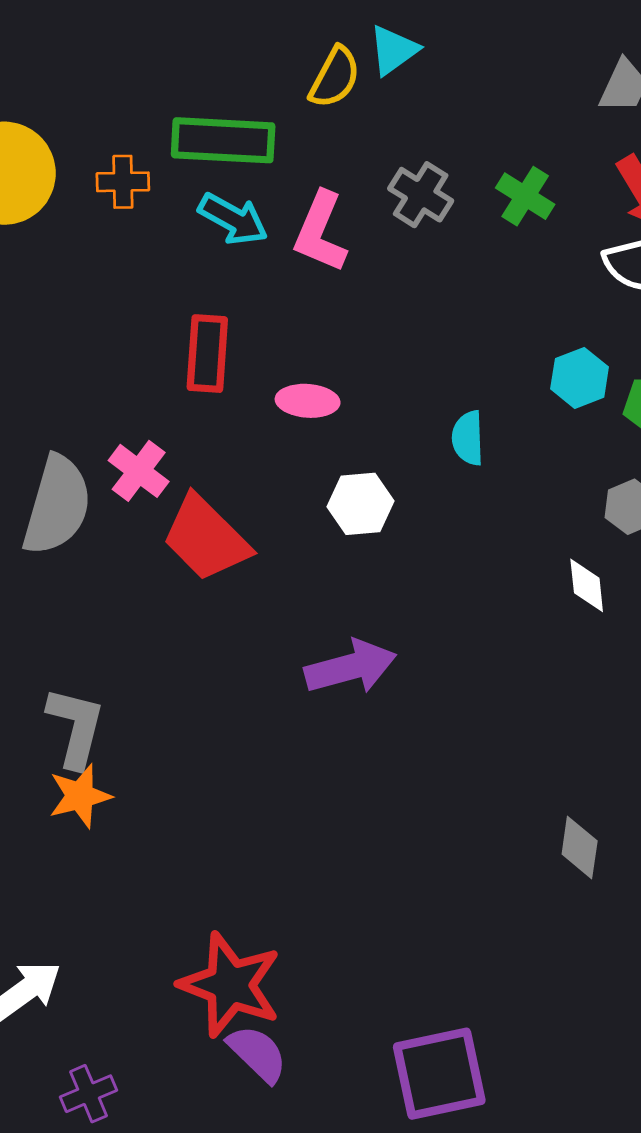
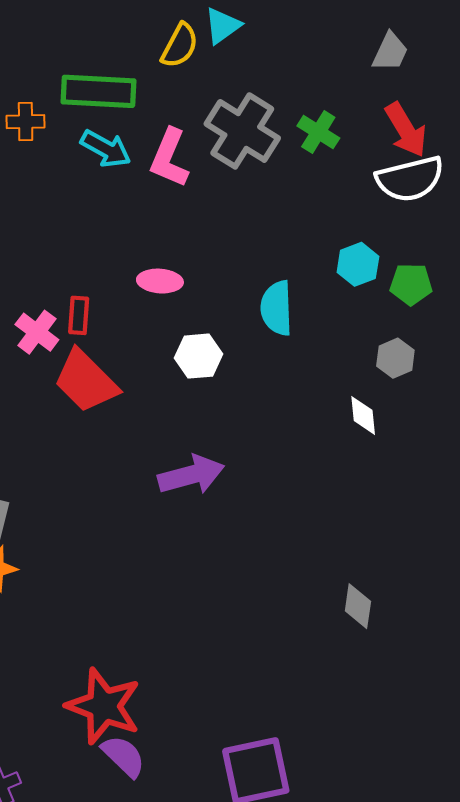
gray cross: (421, 195) -> (242, 131), size x1.6
red rectangle: (207, 354) -> (79, 315), moved, size x0.7
cyan semicircle: (468, 438) -> (277, 308), size x1.4

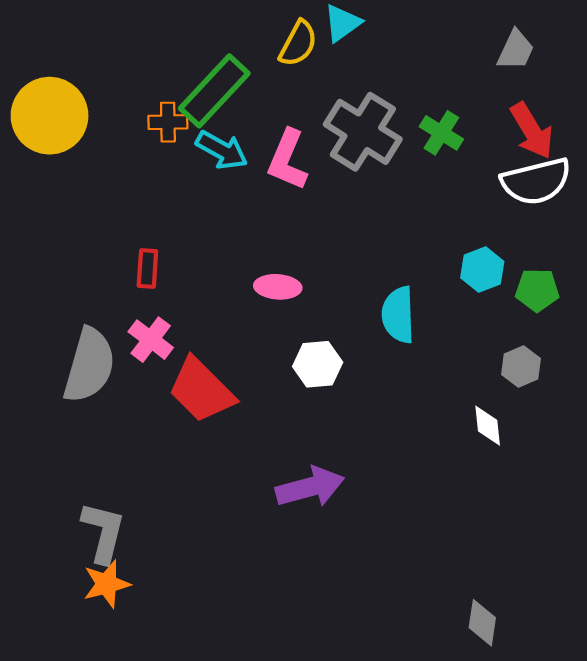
green rectangle: (98, 91) -> (214, 91), turned -50
orange cross: (26, 122) -> (168, 122), moved
red rectangle: (79, 315) -> (147, 269), moved

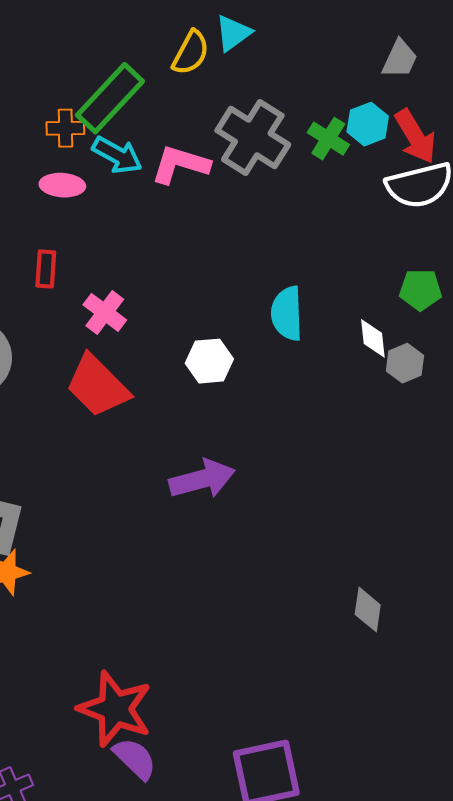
pink L-shape: (287, 160) -> (180, 164), turned 84
cyan hexagon: (482, 270) -> (368, 124), moved
pink ellipse: (278, 287) -> (62, 185), moved
pink cross: (151, 340) -> (105, 312), moved
white diamond: (488, 426) -> (373, 338), moved

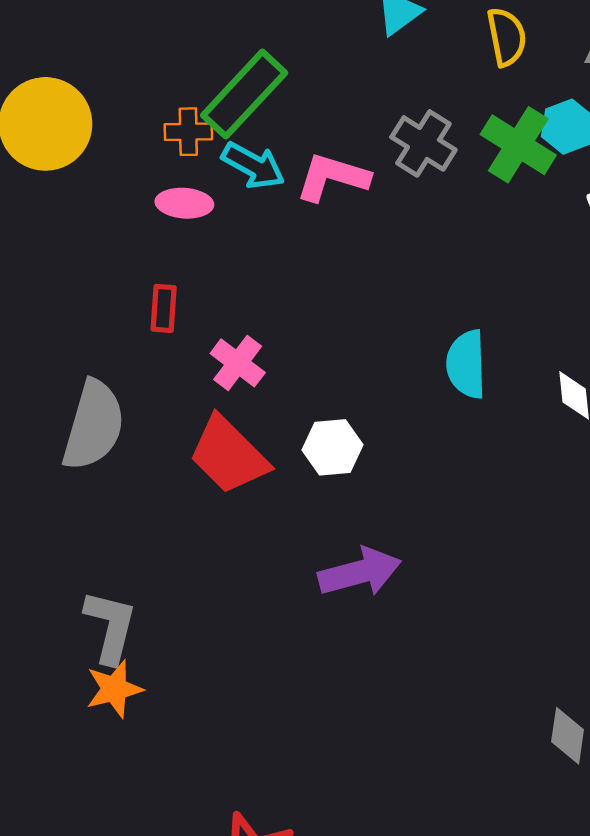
yellow semicircle: (191, 53) -> (507, 37), moved, turned -39
gray cross: (253, 138) -> (423, 143), size x0.7
green cross: (328, 139) -> (518, 145), size x1.4
white hexagon: (209, 361) -> (332, 447), moved

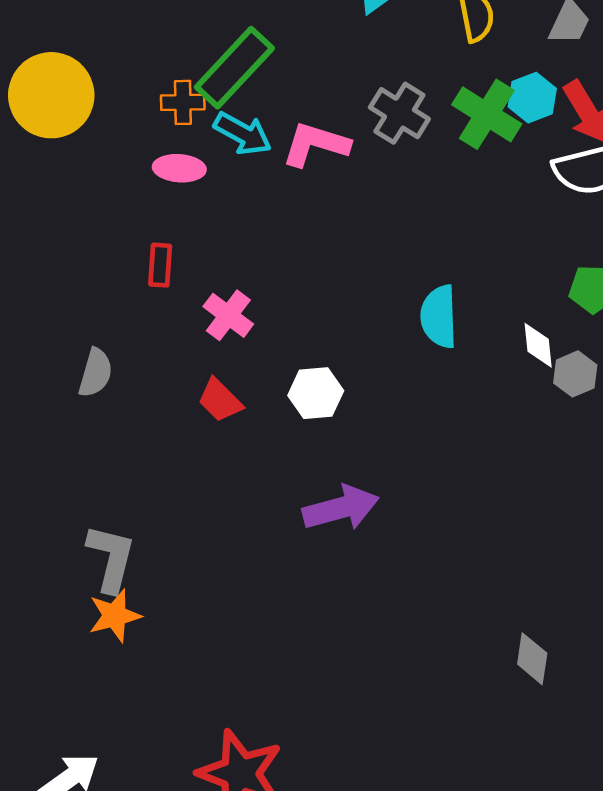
gray semicircle: (93, 425) -> (96, 373), size x0.6
red trapezoid: (229, 455) -> (220, 400), size x0.6

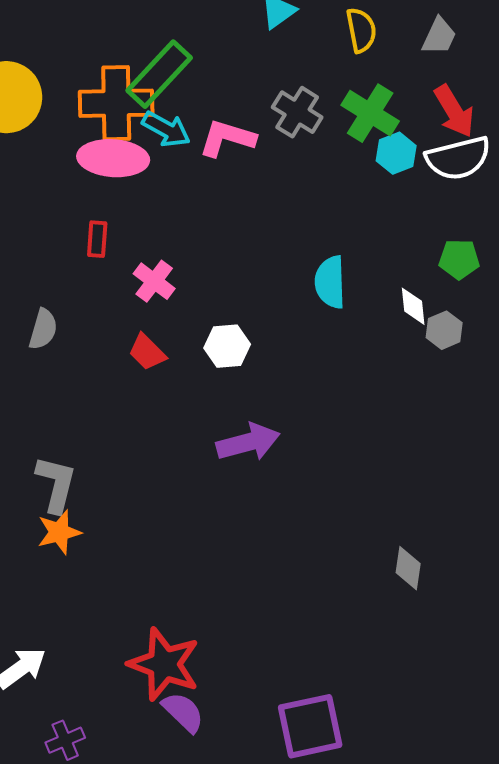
cyan hexagon: (532, 98) -> (396, 153), moved
orange cross: (183, 102) -> (116, 103), size x2.0
pink ellipse: (179, 168) -> (113, 158), size x1.6

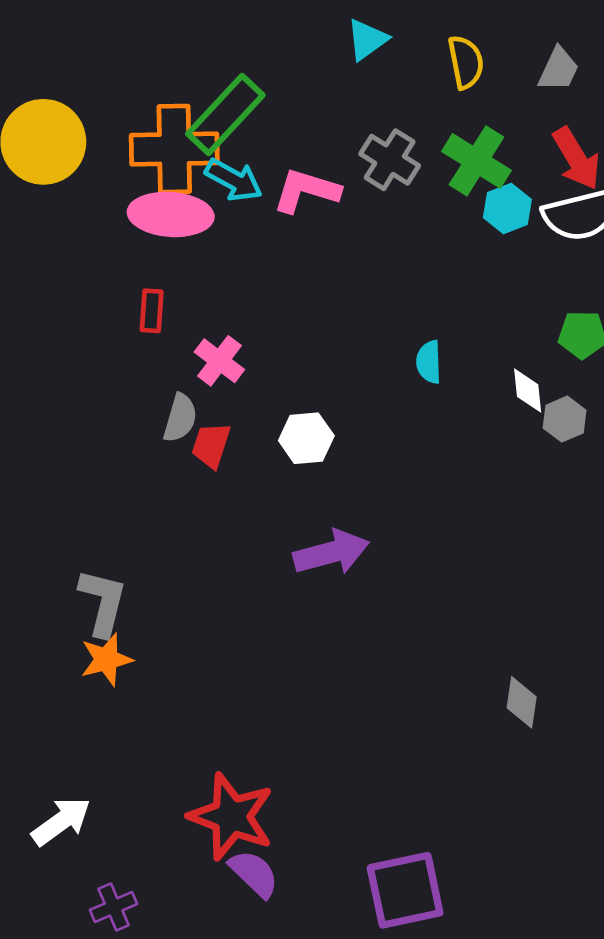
cyan semicircle: (330, 282) -> (429, 362), size x0.7
gray semicircle: (43, 329) -> (180, 418), moved
red trapezoid: (147, 352) -> (211, 445), turned 63

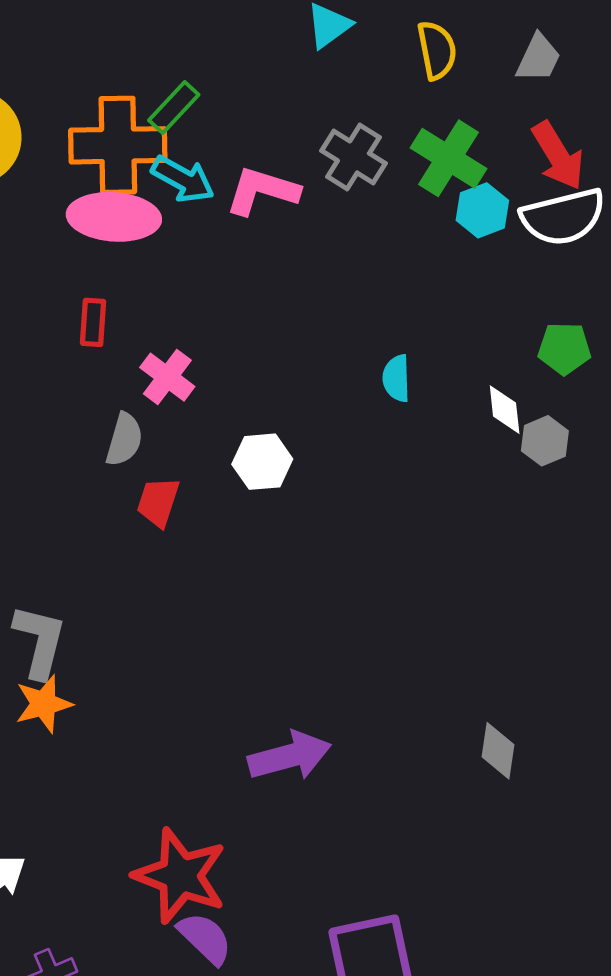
green rectangle: (225, 114) -> (174, 108), size x0.6
red trapezoid: (211, 445) -> (158, 502), moved
purple arrow: (331, 552) -> (290, 756), moved

